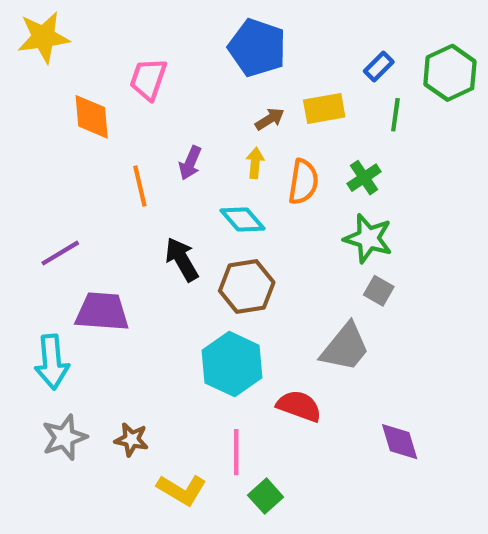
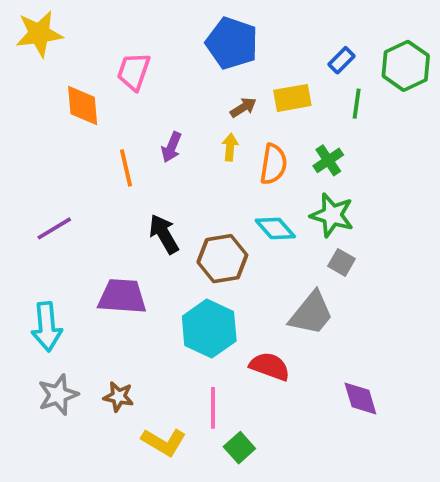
cyan diamond: (243, 220) -> (275, 228), moved
purple trapezoid: (102, 312) -> (122, 296), moved

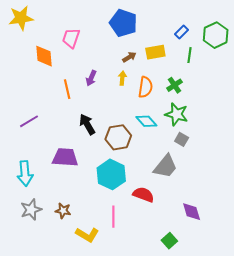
green square: (239, 448) -> (169, 241), moved

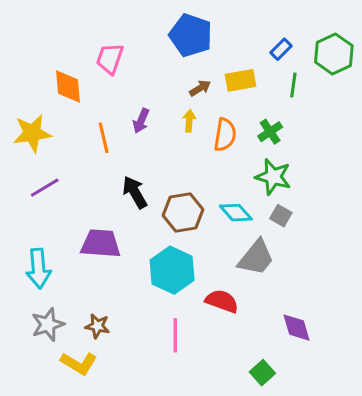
yellow star: (21, 18) -> (32, 133), moved
cyan diamond: (146, 121) -> (236, 213), moved
yellow L-shape: (87, 235) -> (79, 363), moved

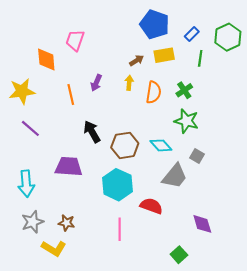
blue pentagon: (191, 35) -> (155, 24), moved
purple line: (45, 188) -> (30, 128), turned 72
gray square: (281, 216) -> (197, 156), moved

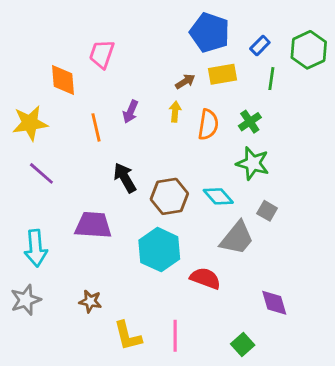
gray star: (33, 222) -> (26, 300), moved
pink line: (120, 229) -> (175, 336), moved
yellow L-shape: (54, 248) -> (128, 336), moved, turned 45

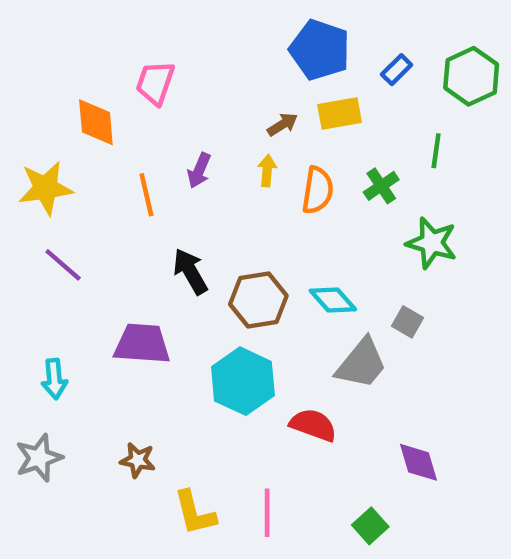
green line: (271, 79) -> (436, 151), moved
green star: (253, 163) -> (432, 243), moved
cyan arrow: (36, 248) -> (54, 379), size x0.7

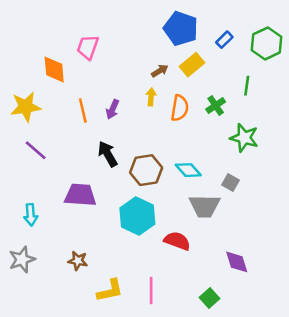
yellow rectangle: (340, 113) -> (192, 65), turned -30
purple arrow: (199, 171) -> (113, 109), moved
gray trapezoid: (361, 364) -> (204, 206), turned 52
yellow L-shape: (195, 513) -> (110, 291), turned -88

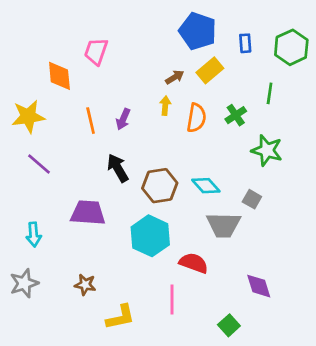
blue rectangle: (224, 40) -> (245, 43), turned -49
pink line: (151, 291) -> (172, 300), moved

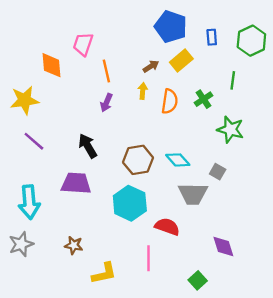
orange line: (91, 121) -> (106, 71), moved
black arrow: (118, 168) -> (88, 146), moved
cyan arrow: (34, 234) -> (29, 202), size x1.6

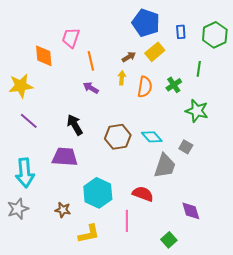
purple arrow: (106, 103) -> (91, 88), turned 98
gray trapezoid: (193, 194) -> (165, 166), turned -72
cyan hexagon: (130, 203) -> (98, 193), moved

